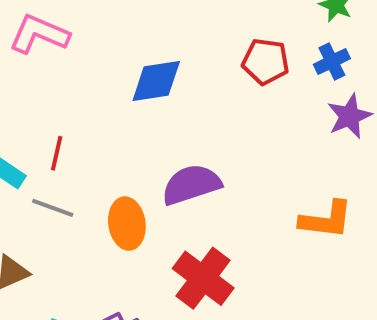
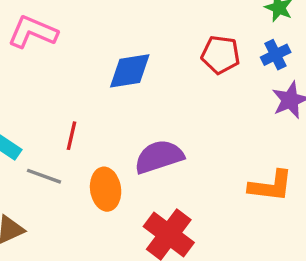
red line: (57, 153) -> (72, 136), moved

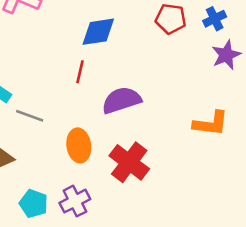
red line: (72, 136) -> (80, 72), moved
orange ellipse: (106, 189) -> (79, 145), moved

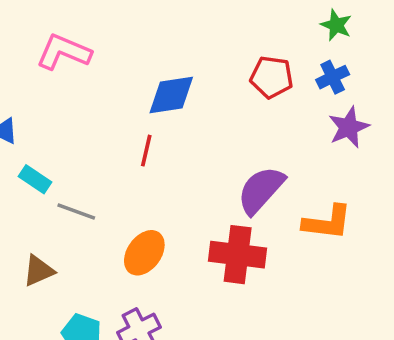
purple semicircle: (121, 100) -> (261, 190), moved, turned -30
orange ellipse: (79, 145) -> (144, 253), turned 44
red cross: (129, 162) -> (238, 255), moved, turned -30

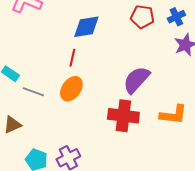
orange L-shape: (327, 222) -> (173, 115), moved
orange ellipse: (144, 253) -> (71, 89), moved

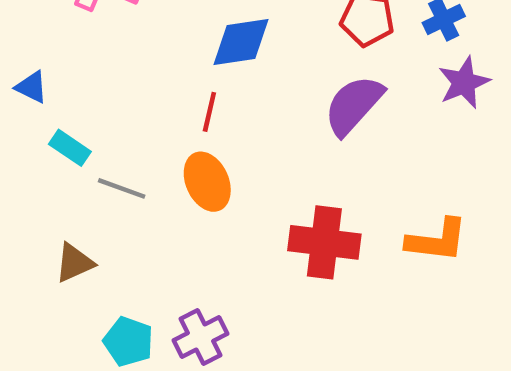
purple semicircle: (136, 80) -> (354, 105), moved
orange ellipse: (71, 89) -> (207, 182), turned -60

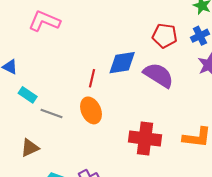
blue diamond: (241, 42) -> (122, 63), moved
purple semicircle: (354, 105) -> (158, 75), turned 80

